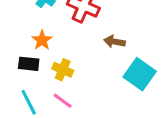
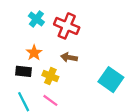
brown arrow: (114, 42) -> (69, 57), moved

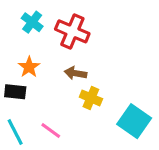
yellow cross: (50, 76) -> (91, 98), moved
cyan square: (111, 80) -> (134, 121), moved

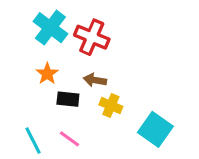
cyan cross: (32, 22) -> (50, 28), size x1.5
black rectangle: (15, 92) -> (68, 99), moved

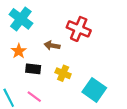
red cross: (92, 37) -> (79, 29), moved
brown arrow: (95, 80) -> (52, 46), moved

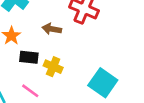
yellow cross: (63, 73) -> (53, 67), moved

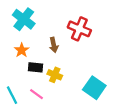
brown arrow: (52, 29) -> (54, 45), turned -112

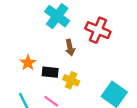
cyan cross: (24, 19) -> (57, 16), moved
orange star: (22, 50) -> (28, 63), moved

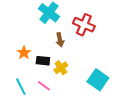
yellow cross: (71, 80) -> (61, 68), turned 32

